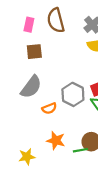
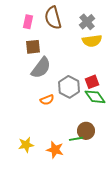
gray semicircle: (31, 87) -> (41, 68), moved
orange star: (56, 141) -> (55, 150), moved

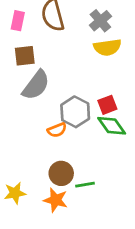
orange semicircle: (47, 100) -> (57, 130), moved
brown circle: (86, 131) -> (61, 173), moved

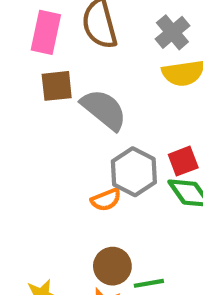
pink rectangle: (18, 21) -> (46, 32), size x1.4
gray semicircle: (36, 85) -> (104, 110), moved, turned -88

